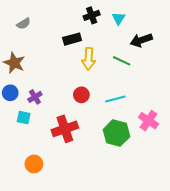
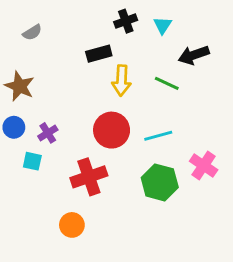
red circle: (81, 95) -> (112, 130), size x1.6
orange circle: (34, 164) -> (72, 225), moved

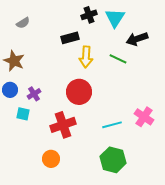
cyan triangle: (163, 25) -> (115, 18), size x1.5
cyan line: (158, 136) -> (112, 125), moved
green hexagon: (160, 182) -> (113, 160), moved

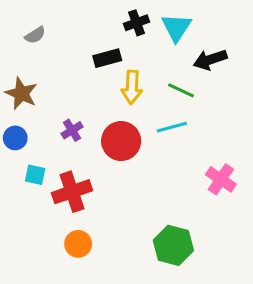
purple cross: (34, 94) -> (72, 130), moved
red cross: (63, 125) -> (72, 192), moved
cyan line: (112, 125) -> (172, 127), moved

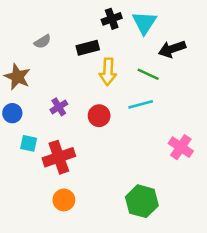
gray semicircle: (35, 35) -> (43, 41), moved
red circle: (121, 141) -> (99, 116), size x0.7

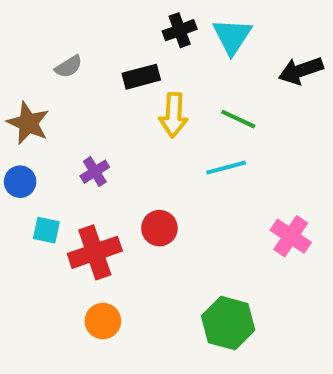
black arrow: (172, 49) -> (301, 71), moved
red circle: (99, 116) -> (159, 228), moved

